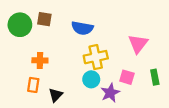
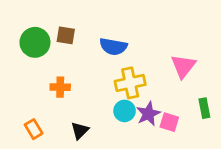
pink square: (127, 77) -> (169, 122), moved
orange rectangle: (33, 85) -> (34, 129), moved, turned -40
purple star: (110, 93) -> (148, 114), moved

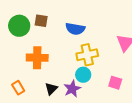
orange cross: (60, 87) -> (37, 58), size x1.5
purple star: (148, 114) -> (72, 89), moved

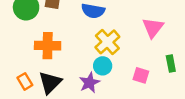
yellow cross: (87, 55) -> (107, 42), turned -30
black triangle: (51, 89) -> (50, 83), moved, size x1.5

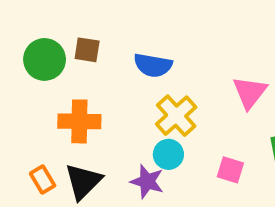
purple star: (89, 83) -> (147, 181), turned -30

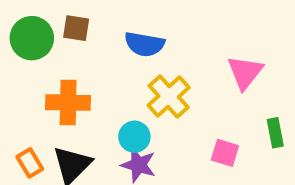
cyan circle: (168, 154) -> (134, 137), moved

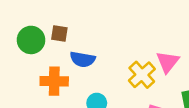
blue semicircle: (144, 44) -> (83, 59), moved
yellow cross: (169, 96) -> (142, 75), moved

